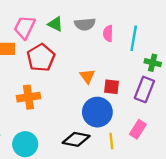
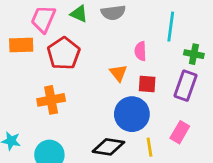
pink semicircle: (108, 34) -> (140, 51), moved

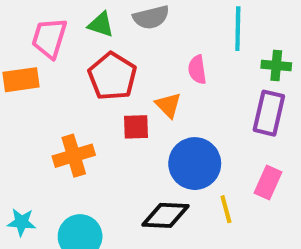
red pentagon: (64, 53) -> (112, 76), moved
red square: (147, 84) -> (136, 127), moved

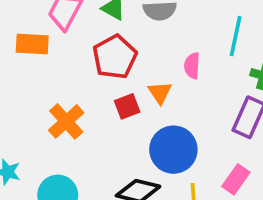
red square: (136, 127) -> (127, 106), turned -30
orange cross: (74, 156) -> (66, 121), turned -36

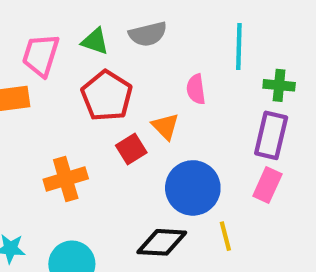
orange cross: (66, 121) -> (66, 179), turned 36
pink rectangle: (236, 179) -> (267, 185), moved

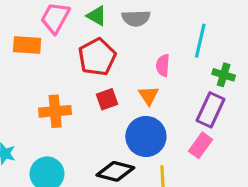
orange triangle: (165, 126) -> (149, 96), moved

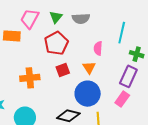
green triangle: (97, 16) -> (56, 17), turned 40

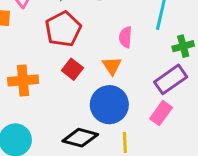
green cross: (137, 54) -> (183, 46), turned -32
red square: (63, 70) -> (72, 69), turned -32
purple rectangle: (128, 76) -> (171, 79), turned 30

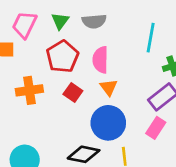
pink semicircle: (125, 37) -> (100, 60), moved, size x1.4
orange cross: (23, 81) -> (29, 90), moved

